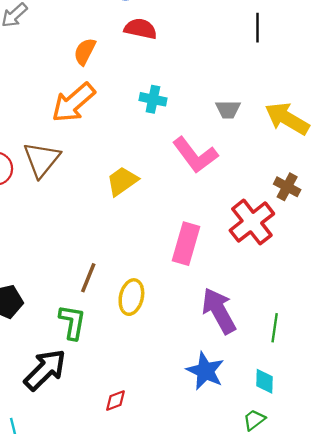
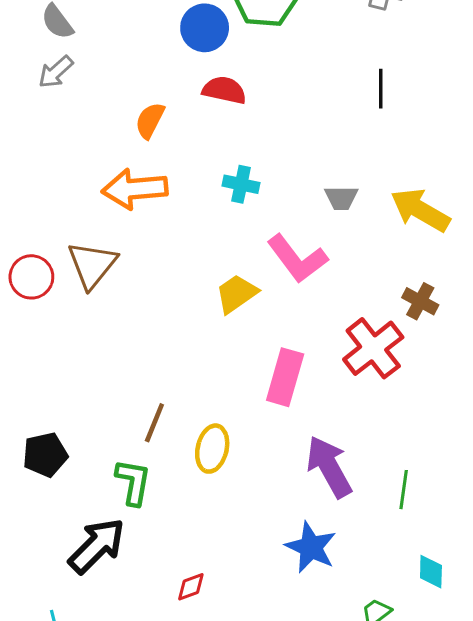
orange arrow: (73, 103) -> (135, 189), turned 36
yellow trapezoid: (122, 181) -> (236, 294), moved
cyan diamond: (264, 381) -> (431, 572), moved

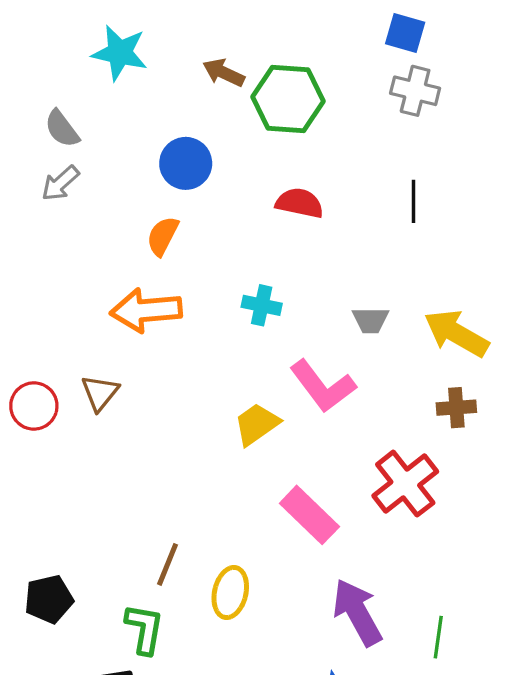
blue circle: (205, 28) -> (186, 163), moved
red semicircle: (224, 90) -> (300, 203), moved
brown triangle: (92, 265) -> (100, 393), size x0.7
brown cross: (420, 301) -> (456, 408), moved, turned -32
pink rectangle: (285, 377) -> (309, 515), turned -62

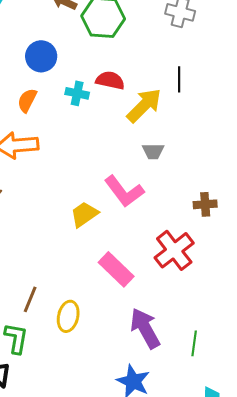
cyan cross: (262, 305) -> (77, 93), moved
yellow arrow: (456, 333) -> (144, 105), moved, turned 105

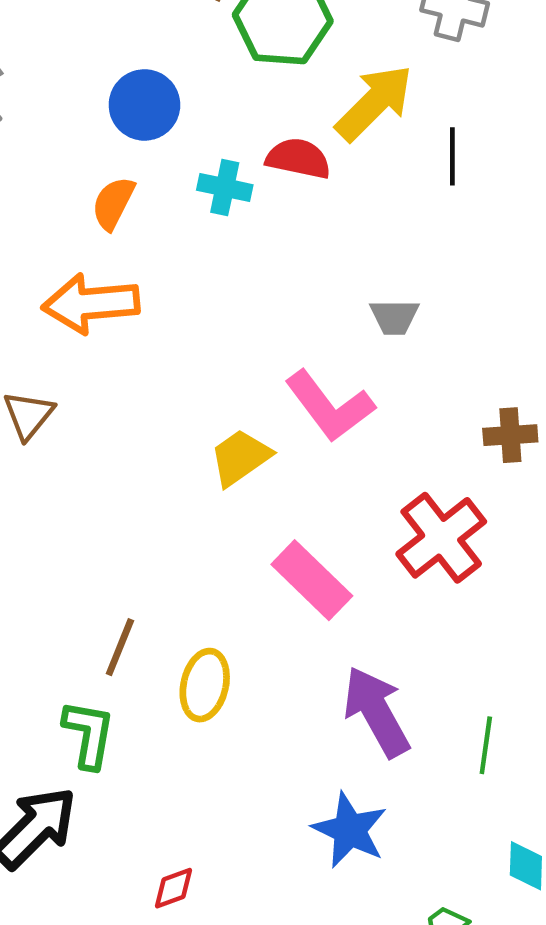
yellow arrow: (144, 105) -> (374, 103), moved

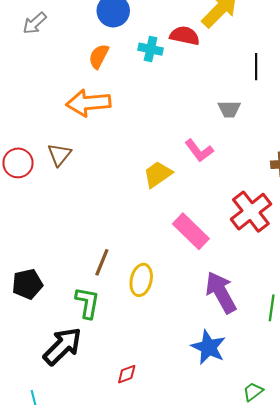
black line: (452, 156) -> (256, 67), moved
pink L-shape: (330, 406) -> (199, 151), size x0.7

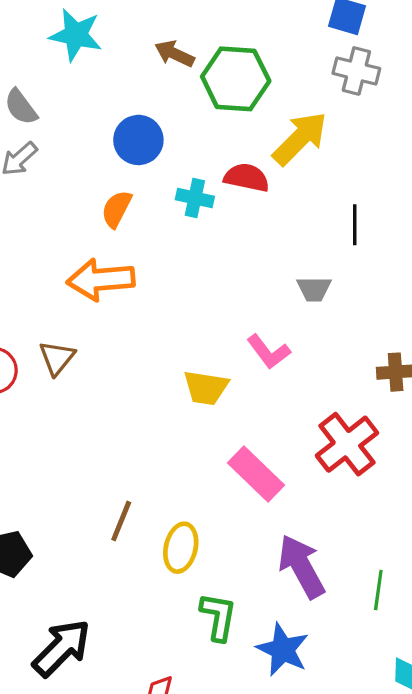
yellow trapezoid: (158, 174) -> (206, 388), turned -136
green L-shape: (87, 303) -> (218, 617), moved

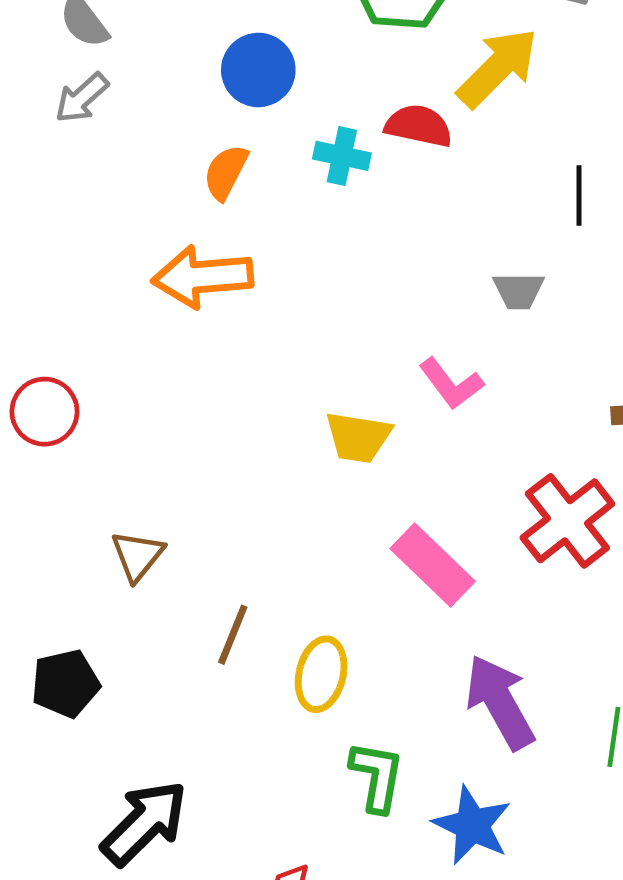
brown triangle: (57, 358) -> (137, 556), moved

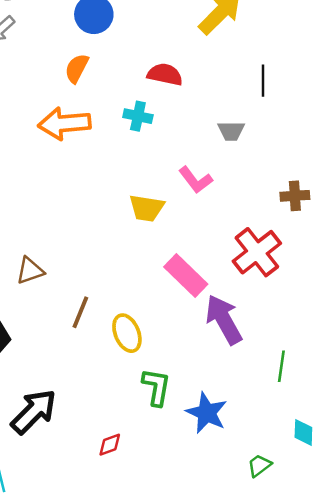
red semicircle: (419, 126) -> (165, 74), moved
cyan cross: (342, 156) -> (138, 116), moved
brown triangle: (137, 556) -> (30, 271), turned 32
yellow ellipse: (321, 674) -> (127, 333), turned -36
purple arrow: (500, 702) -> (224, 320), moved

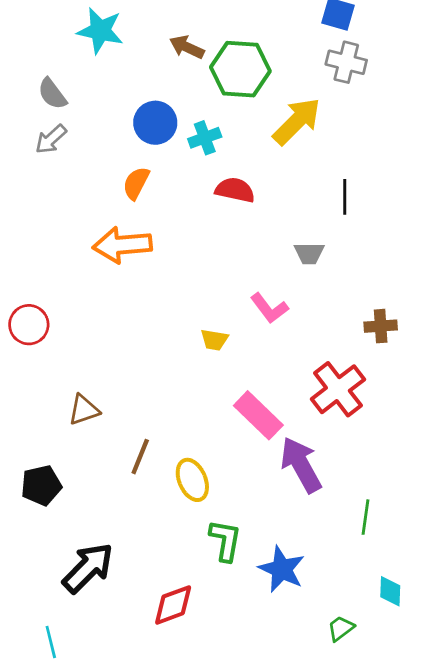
cyan cross: (138, 116) -> (205, 138), moved, turned -32
yellow trapezoid: (147, 208) -> (214, 340), size x0.7
red diamond: (110, 445) -> (173, 605), size x1.6

